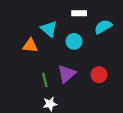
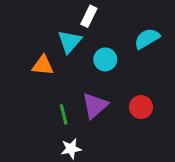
white rectangle: (79, 13) -> (89, 16), moved, turned -64
cyan triangle: (49, 29) -> (70, 42), turned 30

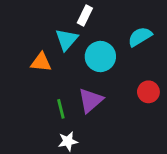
cyan circle: (105, 59) -> (100, 56), size x1.4
red circle: (141, 107) -> (148, 92), moved

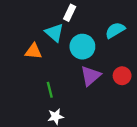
cyan triangle: (66, 40) -> (54, 33), turned -30
purple triangle: (90, 100) -> (91, 76), moved

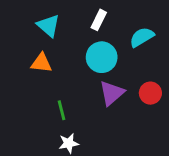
white rectangle: (70, 13) -> (99, 20), moved
cyan triangle: (54, 33) -> (49, 26), moved

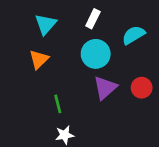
cyan triangle: (49, 26) -> (46, 24), turned 30
orange triangle: (41, 63) -> (39, 59), turned -50

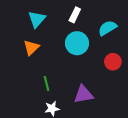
purple triangle: (105, 88) -> (84, 94), moved, turned 30
red circle: (142, 88) -> (113, 62), moved

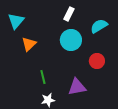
cyan triangle: (37, 19) -> (16, 21), moved
red circle: (113, 62) -> (97, 61), moved

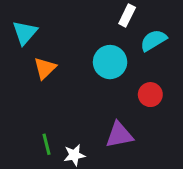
white rectangle: (69, 14) -> (127, 16), moved
green line: (43, 77) -> (46, 144), moved

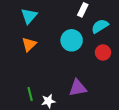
cyan triangle: (25, 33) -> (29, 16), moved
red circle: (150, 95) -> (103, 52), moved

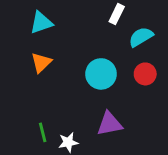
cyan triangle: (29, 16) -> (41, 23), turned 30
cyan circle: (72, 40) -> (101, 74), moved

